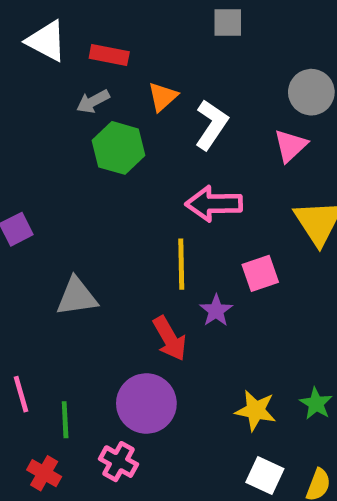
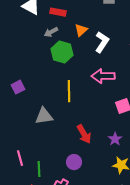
yellow line: (181, 264) -> (69, 91), moved
purple star: (216, 311) -> (115, 139), moved
purple circle: (146, 403) -> (74, 162), size x0.6

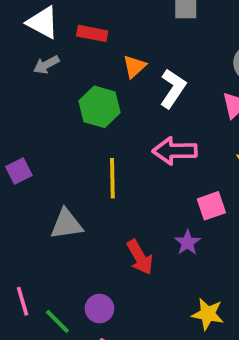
gray arrow: (51, 32) -> (46, 65), moved
purple star: (115, 139) -> (188, 243), moved
purple circle: (74, 162) -> (100, 309), moved
green line: (39, 169) -> (57, 321), turned -42

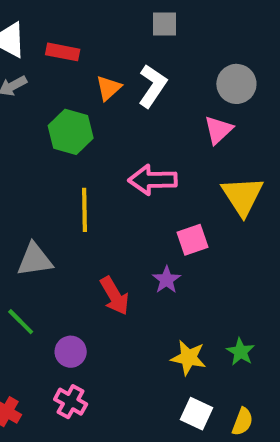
white L-shape: (173, 88) -> (153, 86), moved
green line: (57, 321) -> (21, 322), moved

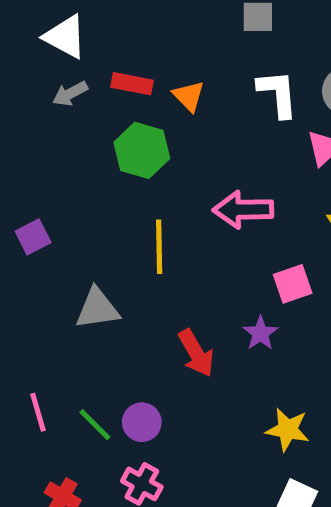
red rectangle: (63, 52) -> (132, 84), moved
white L-shape: (153, 86) -> (278, 94), moved, turned -39
orange triangle: (109, 88) -> (189, 96), turned -32
green line: (21, 322) -> (95, 425), moved

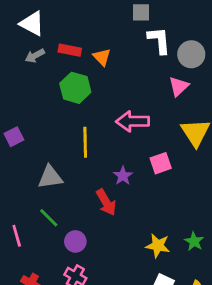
white L-shape: (278, 94) -> (159, 40), moved
purple star: (260, 333) -> (123, 176), moved
green line: (95, 425) -> (49, 218), moved

